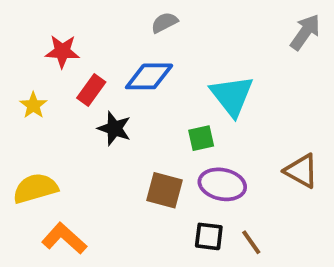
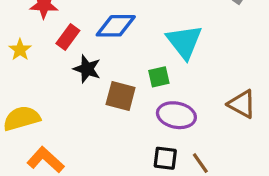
brown square: (164, 190) -> (121, 96), moved

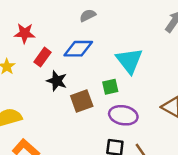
brown square: (121, 96) -> (82, 101), turned -35

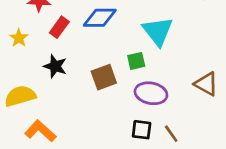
black star: (57, 81) -> (55, 66), moved

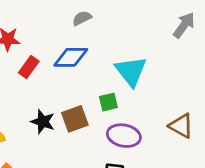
black star: (55, 66) -> (43, 122), moved

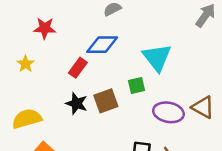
red rectangle: (29, 67) -> (78, 68), moved
purple ellipse: (124, 136) -> (168, 112), moved

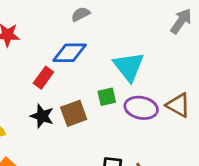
brown triangle: (203, 107) -> (178, 105), moved
purple ellipse: (168, 112) -> (141, 108), moved

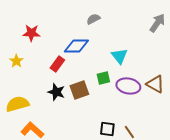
gray semicircle: (81, 14) -> (93, 19), moved
cyan triangle: (129, 67) -> (119, 56), size x0.7

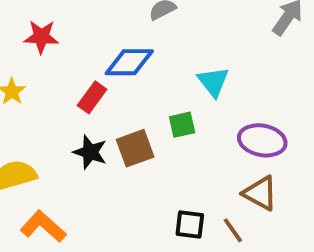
brown triangle: (155, 84) -> (260, 193), moved
purple ellipse: (128, 86) -> (262, 140), moved

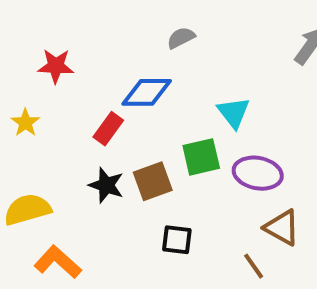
green square: (182, 125) -> (201, 157), size x1.4
purple ellipse: (262, 140) -> (258, 173), moved
black square: (190, 224) -> (177, 240), moved

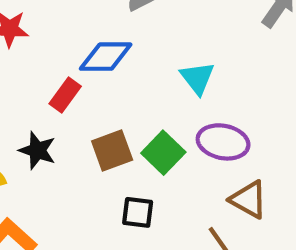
green square: (201, 157) -> (163, 153), moved, turned -33
black star: (106, 185) -> (37, 150), moved

